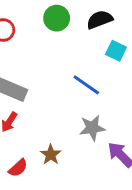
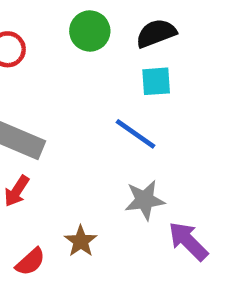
cyan square: (116, 51) -> (156, 81), moved, turned -30

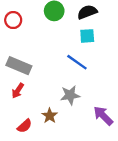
gray star: (145, 200) -> (70, 95), moved

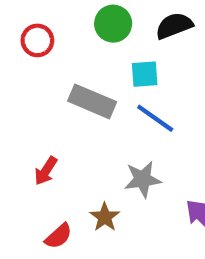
cyan square: (87, 36) -> (145, 74), moved
gray rectangle: (19, 66) -> (92, 101), moved

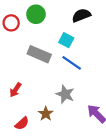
green circle: (113, 24) -> (36, 14), moved
cyan square: (145, 74) -> (66, 40), turned 32
gray star: (143, 179) -> (65, 94), turned 30

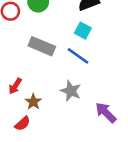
cyan square: (66, 40) -> (83, 31), moved
brown star: (46, 114) -> (33, 102), moved

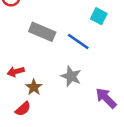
cyan square: (83, 31) -> (99, 16), moved
red arrow: (15, 86) -> (16, 72), turned 42

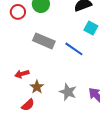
gray star: (71, 76) -> (68, 92), moved

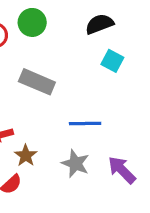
blue line: (74, 49) -> (85, 123), moved, turned -36

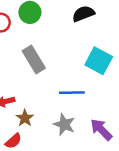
cyan square: (112, 61) -> (99, 61), moved, size x1.5
gray rectangle: (37, 82) -> (34, 60), turned 36

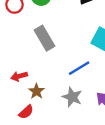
blue line: (72, 93) -> (79, 68), turned -30

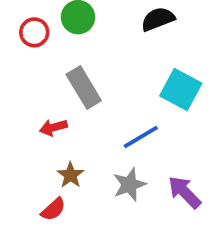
red arrow: (19, 76) -> (53, 127), moved
gray star: (72, 97) -> (129, 185), turned 30

